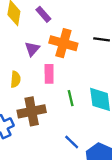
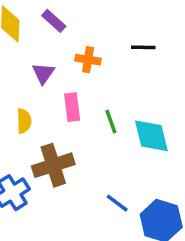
orange cross: (63, 43) -> (88, 60), size x0.6
green line: (71, 98) -> (111, 122), moved

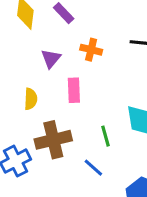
green line: (111, 122) -> (106, 136), moved
blue line: (117, 203) -> (93, 168), moved

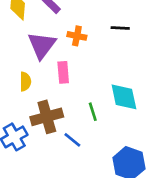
purple triangle: (51, 59) -> (42, 45), size x1.6
blue line: (93, 168) -> (72, 140), moved

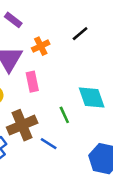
black line: (120, 28) -> (80, 34), turned -36
orange cross: (77, 36) -> (41, 46), turned -30

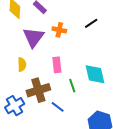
orange cross: (41, 46) -> (59, 30), turned 32
pink rectangle: (32, 82) -> (57, 65), moved

